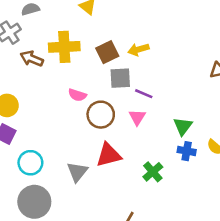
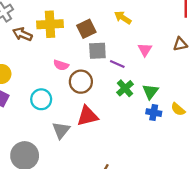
yellow arrow: (138, 49) -> (123, 18), moved, turned 49
pink triangle: (137, 117) -> (145, 50), moved
cyan circle: (30, 163) -> (41, 99), moved
green cross: (153, 172) -> (125, 88), moved

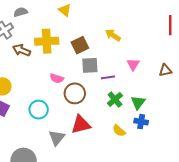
brown triangle: (180, 44) -> (165, 70), moved
purple line: (117, 64) -> (108, 77), turned -32
yellow semicircle: (178, 109) -> (119, 131), moved

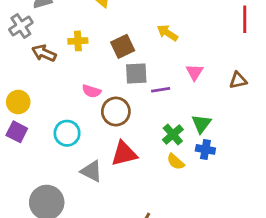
yellow cross: (47, 41) -> (78, 41), size x0.6
green cross: (115, 99) -> (173, 135), moved
gray triangle: (57, 138) -> (91, 171), turned -42

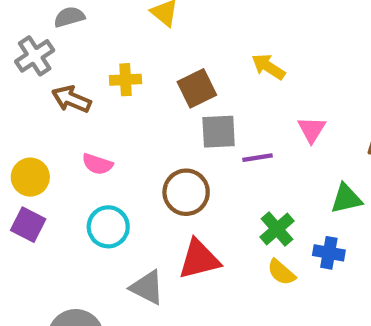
pink semicircle: (91, 91) -> (97, 164), moved
green triangle: (201, 124) -> (346, 199), moved, turned 40

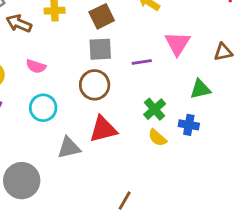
pink triangle: (312, 129) -> (177, 43), size x1.4
gray square: (219, 132) -> (100, 49), moved
gray triangle: (147, 287) -> (69, 148), turned -40

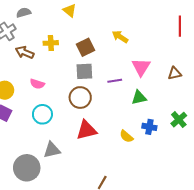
green triangle: (200, 89) -> (139, 98), moved
green cross: (155, 109) -> (179, 120), moved
gray triangle: (69, 148) -> (52, 150), moved

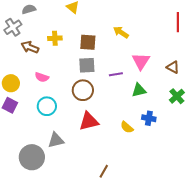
brown square: (85, 47) -> (88, 42), turned 30
brown triangle: (175, 73) -> (173, 67), turned 40
green cross: (179, 120) -> (177, 96), moved

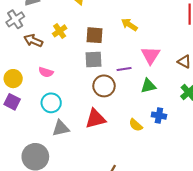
yellow cross: (55, 38) -> (60, 31), turned -32
brown circle: (83, 90) -> (104, 86), moved
gray triangle: (56, 140) -> (61, 128), moved

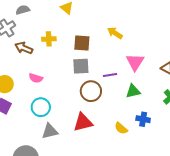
yellow cross: (60, 31) -> (49, 39), turned 32

